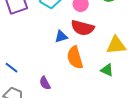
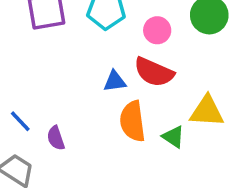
green triangle: (107, 70) -> (173, 137), moved
purple semicircle: (45, 83) -> (56, 138), moved

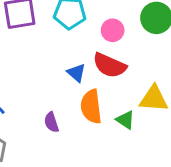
blue triangle: (115, 81) -> (76, 73), turned 48
purple semicircle: (56, 138) -> (51, 122), moved

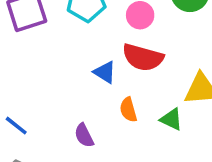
orange semicircle: (91, 107) -> (128, 110), size x0.6

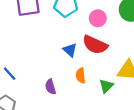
green triangle: (171, 119) -> (106, 86), turned 40

